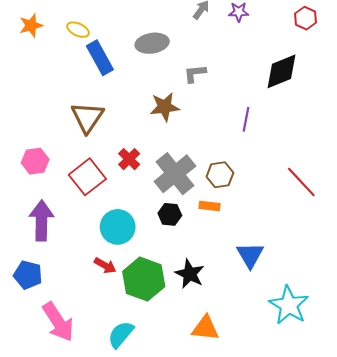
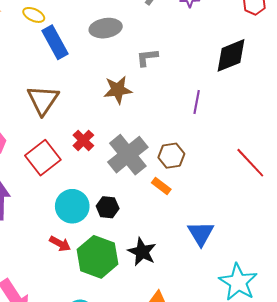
orange rectangle: (209, 206) -> (161, 186), turned 30
black hexagon: (170, 214) -> (108, 207), moved

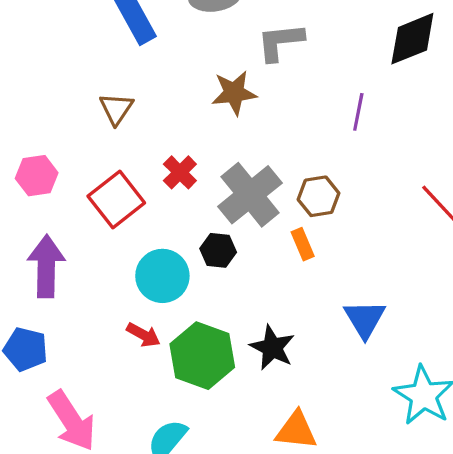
gray L-shape: (147, 57) -> (280, 42), size x1.4
brown triangle: (43, 100) -> (116, 109), size x0.7
orange rectangle: (161, 186) -> (303, 244), turned 30
black hexagon: (108, 207) -> (218, 250), moved

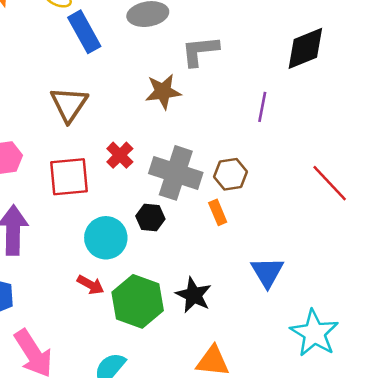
brown triangle: (116, 109) -> (69, 104), size x1.4
gray cross: (250, 195) -> (176, 173), turned -33
red square: (116, 200) -> (69, 177), turned 33

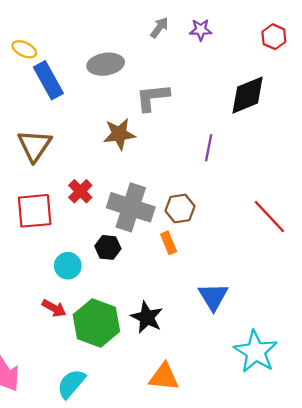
cyan circle: (106, 238) -> (68, 266), size x0.7

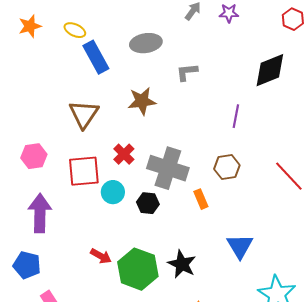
gray L-shape: (153, 97) -> (187, 72), size x0.7
brown star: (119, 134) -> (142, 101), moved
brown hexagon: (180, 208) -> (227, 167), moved
cyan circle: (68, 266) -> (113, 192), moved

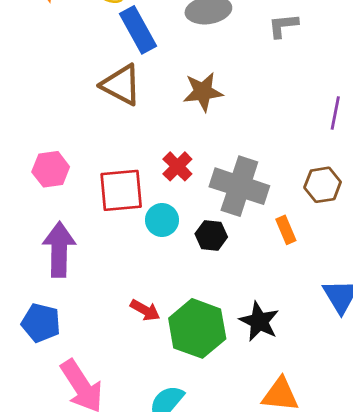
gray L-shape: (187, 72) -> (283, 26), moved
brown triangle: (84, 114) -> (121, 85), moved, turned -36

